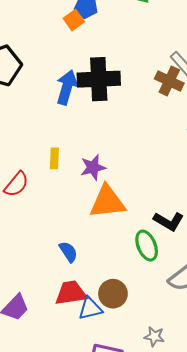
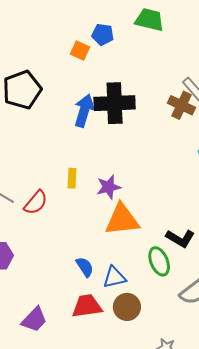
orange square: (74, 20) -> (80, 50), moved, turned -30
blue triangle: (90, 309) -> (114, 277), moved

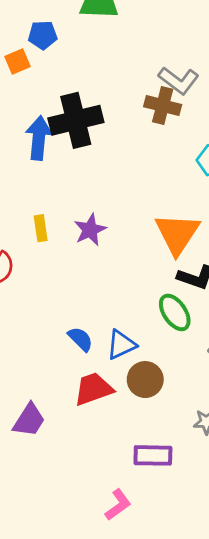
orange square: (80, 50) -> (17, 62), turned -36
orange triangle: (122, 220) -> (177, 234), moved, turned -39

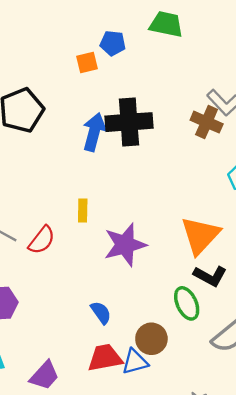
purple star: (90, 230) -> (125, 245), moved, size x1.5
blue triangle: (121, 345) -> (135, 362), moved
brown circle: (145, 380) -> (151, 339), moved

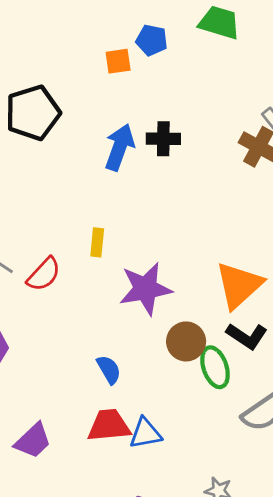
black cross: (129, 122) -> (163, 139), size x0.6
brown circle: (151, 339) -> (186, 341), moved

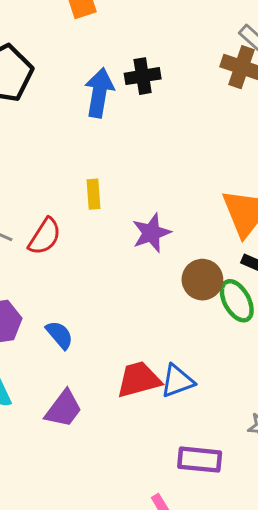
purple star: (146, 289) -> (151, 233), size x0.7
blue semicircle: (109, 370) -> (59, 335), moved

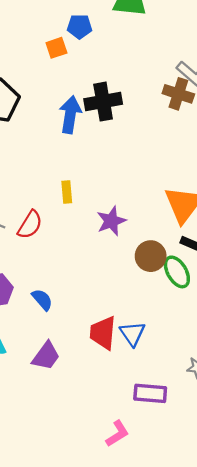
black cross: (143, 76) -> (103, 102), size x1.4
red trapezoid: (139, 379) -> (103, 333), turned -69
blue triangle: (177, 381) -> (132, 334), turned -44

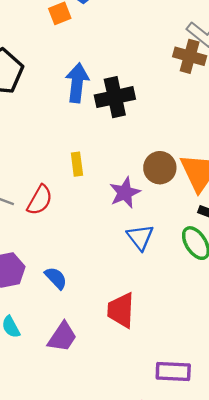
black cross: (103, 102) -> (115, 97), moved
brown circle: (151, 256) -> (160, 168), moved
blue triangle: (132, 334) -> (140, 237), moved

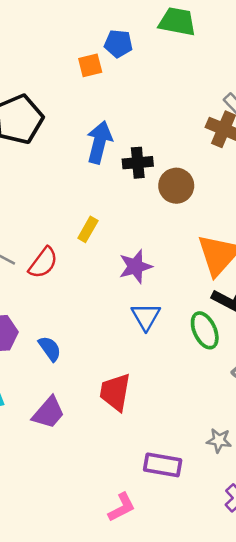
black cross: (115, 97) -> (138, 163), size x0.7
yellow rectangle: (77, 164) -> (88, 229), turned 30
brown circle: (160, 168) -> (176, 186), moved

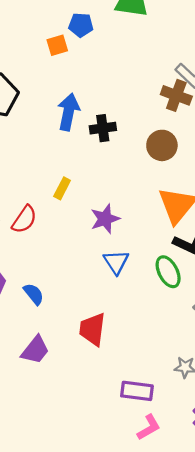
brown circle: (176, 186) -> (162, 145), moved
pink L-shape: (122, 507) -> (149, 427), moved

